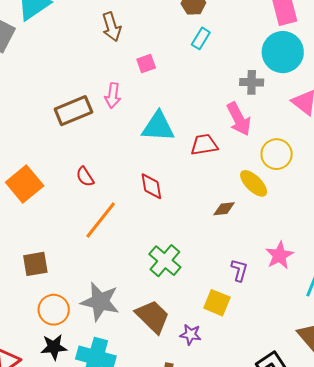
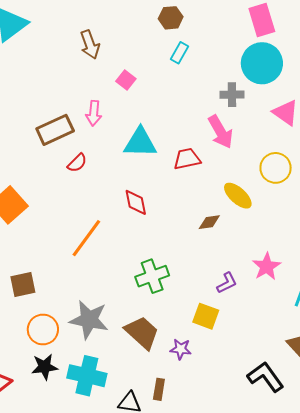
pink square: (146, 64) -> (126, 80), turned -30
yellow circle: (277, 154) -> (276, 168), moved
red semicircle: (85, 177) -> (77, 163), moved, turned -100
green cross: (165, 261) -> (152, 276), turned 32
purple L-shape: (239, 270) -> (227, 283), turned 50

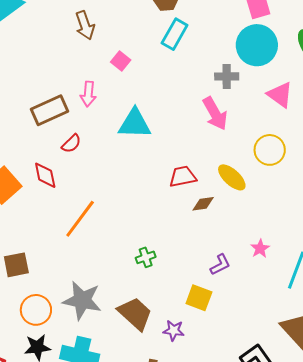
cyan rectangle: (180, 53) -> (175, 34), size x1.4
red trapezoid: (187, 159) -> (183, 177), moved
red diamond: (136, 202) -> (45, 175), moved
pink star: (267, 267) -> (260, 248), size x0.7
green cross: (152, 276) -> (146, 257), size x0.6

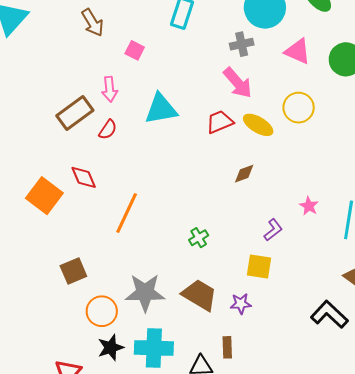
red semicircle: (71, 144) -> (108, 130), moved
red trapezoid: (183, 177) -> (220, 122), moved
yellow ellipse: (232, 177) -> (258, 125), moved

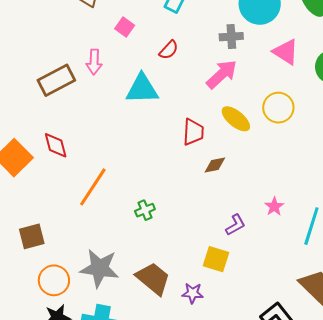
pink arrow: (238, 83) -> (222, 74), turned -100
red trapezoid: (220, 122) -> (193, 132), moved, turned 108
red semicircle: (108, 130) -> (169, 50), moved
green cross: (199, 238) -> (145, 210), moved

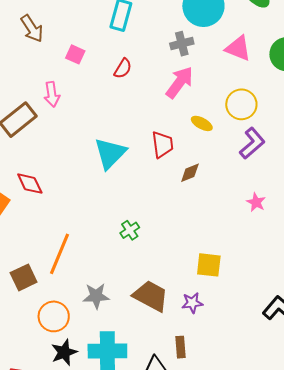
cyan triangle: (142, 89) -> (110, 153), moved, turned -33
yellow ellipse: (236, 119) -> (202, 123), size x0.7
orange line: (93, 187) -> (60, 254), moved
purple L-shape: (235, 225) -> (252, 143), moved, size x1.4
gray star: (99, 268) -> (96, 296), size x0.7

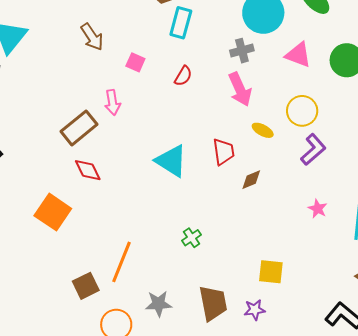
pink arrow: (179, 82) -> (240, 89), turned 120
cyan triangle: (110, 153) -> (171, 161), turned -42
red diamond: (30, 184) -> (88, 170), moved
brown trapezoid: (151, 296) -> (213, 303), turned 51

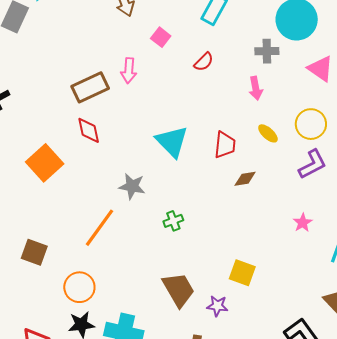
pink arrow: (240, 89) -> (256, 88), size x0.7
brown square: (86, 286) -> (34, 252), moved, turned 32
brown trapezoid: (213, 303) -> (179, 290), turned -33
gray star: (158, 304) -> (132, 186), moved

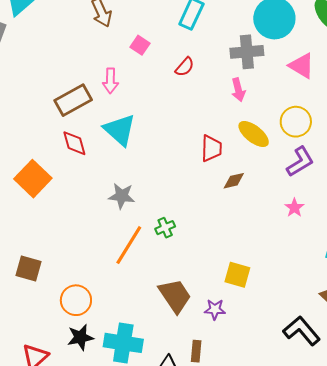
gray cross: (267, 51) -> (247, 52), size x1.4
yellow ellipse: (268, 133) -> (254, 134), size x1.5
cyan triangle: (172, 141) -> (120, 130), moved
pink star: (303, 223) -> (294, 208), moved
orange line: (99, 228) -> (129, 245), moved

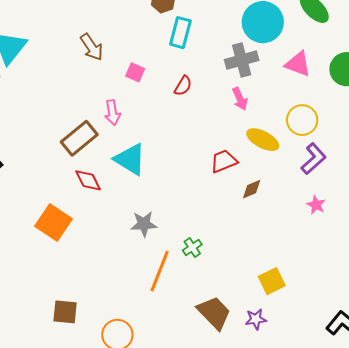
red trapezoid: (211, 148) -> (224, 161), turned -104
yellow square: (237, 275) -> (272, 281), turned -32

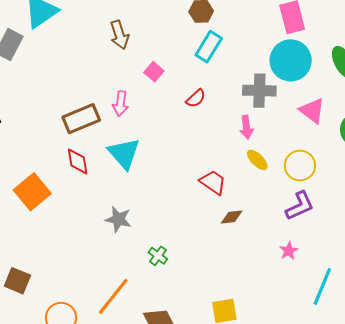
yellow ellipse: (263, 140) -> (257, 160), moved, size x0.7
red trapezoid: (224, 161) -> (213, 182), turned 40
green cross: (192, 247) -> (158, 256), turned -36
orange line: (160, 271) -> (113, 296), moved

